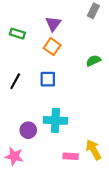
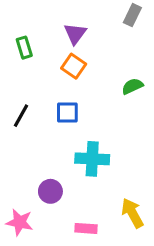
green rectangle: (17, 34) -> (24, 48), turned 56
cyan cross: (55, 120) -> (92, 159), moved
purple circle: (28, 130) -> (50, 191), moved
pink rectangle: (71, 156) -> (86, 228), moved

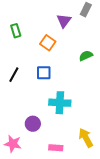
purple triangle: (75, 34) -> (64, 21), moved

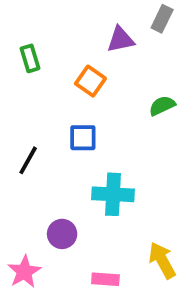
purple triangle: (64, 21) -> (121, 40), turned 42
black line: (14, 75) -> (28, 160), moved
pink star: (13, 144) -> (24, 272), turned 30

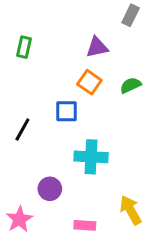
purple triangle: (121, 40) -> (97, 47), moved
green rectangle: (30, 58) -> (24, 47), turned 30
orange square: (90, 81) -> (89, 82), moved

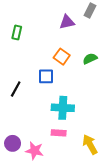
purple triangle: (97, 47) -> (67, 22), moved
purple circle: (50, 189) -> (13, 143), moved
pink star: (19, 219) -> (35, 151), moved, turned -30
pink rectangle: (85, 225) -> (59, 133), moved

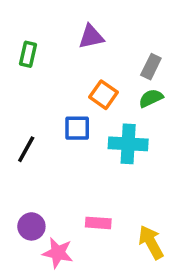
gray rectangle: (90, 10) -> (151, 67), moved
purple triangle: (67, 22) -> (91, 37), moved
cyan cross: (63, 108) -> (128, 144), moved
purple circle: (13, 143) -> (31, 226), moved

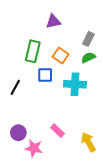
green rectangle: (28, 54) -> (33, 51), moved, size x1.5
pink rectangle: (98, 223) -> (57, 131), turned 40

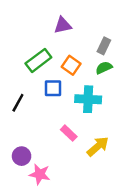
green rectangle: (33, 51) -> (38, 60), turned 40
pink rectangle: (57, 131) -> (69, 133), moved
yellow arrow: (88, 142) -> (98, 146), moved, turned 78

